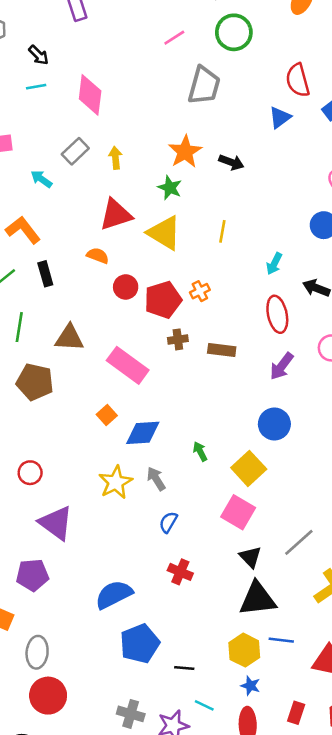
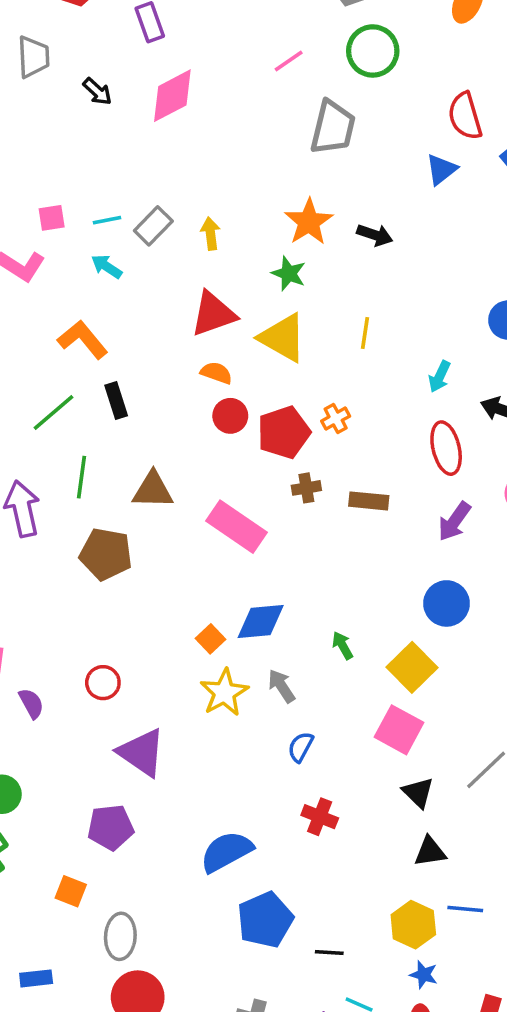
cyan line: (36, 87) -> (107, 220), moved
pink diamond: (90, 95) -> (172, 96), moved, turned 57
orange semicircle: (98, 256) -> (216, 373), moved
orange square: (107, 415) -> (210, 639), moved
black triangle: (258, 599) -> (430, 852), size x0.6

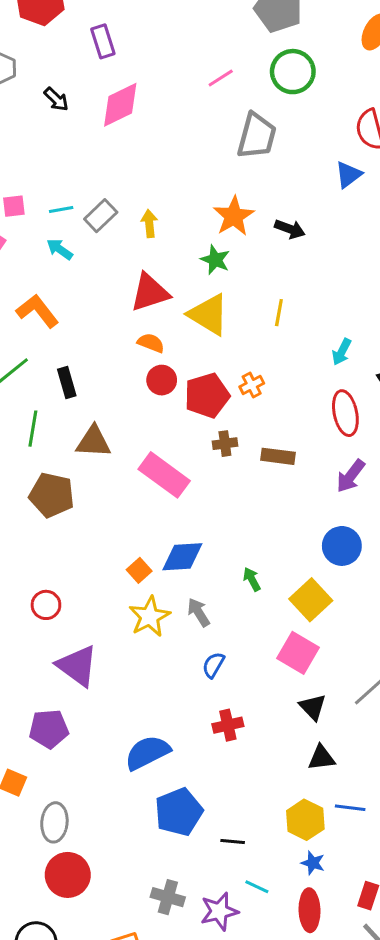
black rectangle: (116, 401) -> (67, 382), moved
red cross: (320, 817) -> (228, 725), turned -36

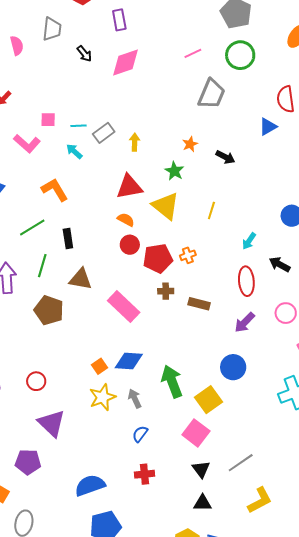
orange star: (234, 216) -> (190, 144), size x0.6
green arrow: (252, 579) -> (172, 381), size x2.0

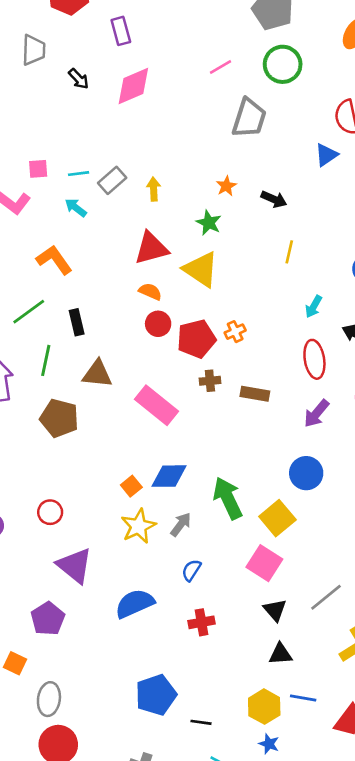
yellow line: (211, 211) -> (289, 252), moved
gray arrow: (135, 399) -> (181, 524), turned 66
purple pentagon: (28, 462) -> (48, 619), turned -30
blue semicircle: (90, 485) -> (135, 604), moved

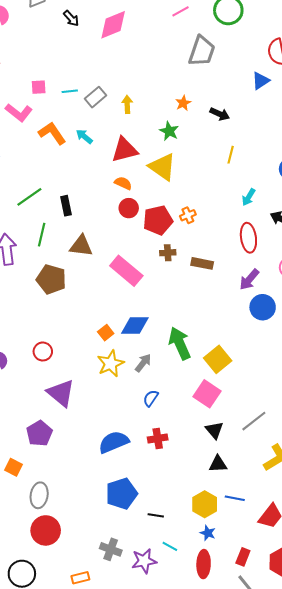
cyan arrow: (76, 208) -> (84, 137), moved
orange L-shape: (54, 260) -> (52, 133), moved
blue circle: (306, 473) -> (263, 307), moved
blue semicircle: (135, 604) -> (114, 442), moved

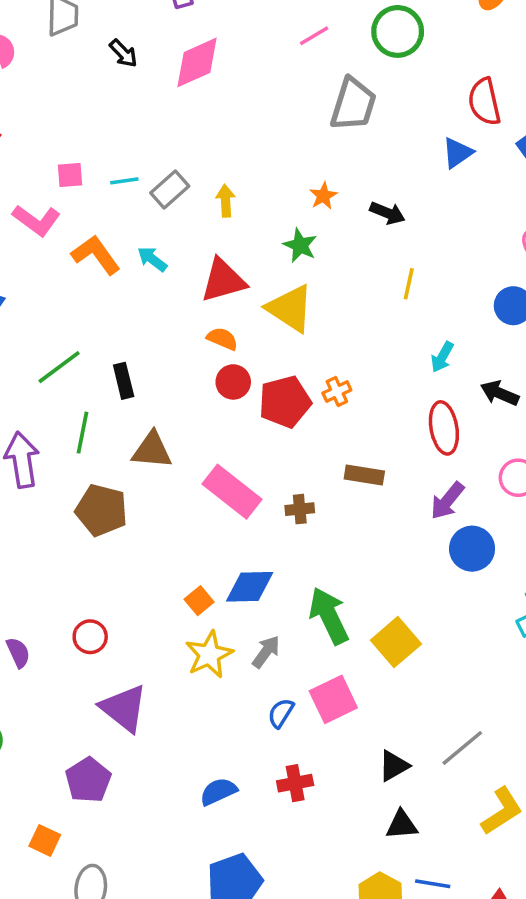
brown cross: (168, 253) -> (300, 509), moved
pink square: (207, 394) -> (333, 699), moved, turned 32
black triangle: (214, 430) -> (394, 766), turned 42
blue semicircle: (114, 442) -> (218, 792), size x0.7

